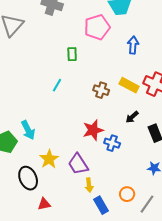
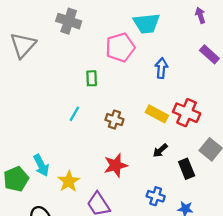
brown cross: (101, 90) -> (114, 120), moved
blue cross: (112, 143) -> (156, 196), moved
yellow star: (49, 159) -> (69, 181), moved

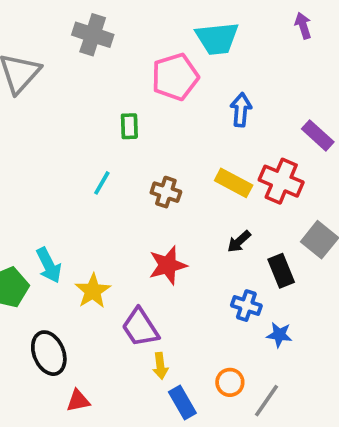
purple rectangle: (209, 54) -> (318, 135), moved
blue cross: (156, 196) -> (246, 306), moved

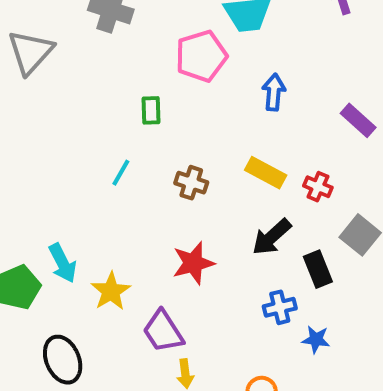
red cross: (281, 181) -> (318, 187), moved, size x0.6
black arrow: (239, 241) -> (272, 237), size x1.5
blue cross: (246, 306) -> (280, 307), turned -32

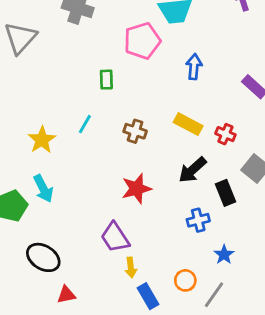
yellow star: (111, 291) -> (42, 140), moved
blue star: (316, 339) -> (224, 255), moved, turned 30
black ellipse: (63, 360) -> (43, 257), turned -36

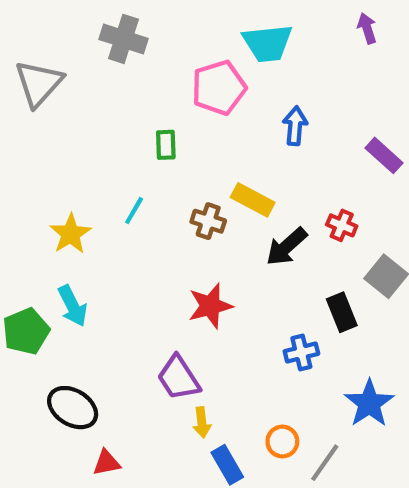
yellow rectangle: (188, 124) -> (253, 200), moved
black arrow: (192, 170) -> (287, 247), moved
blue star: (224, 255) -> (369, 403), moved, size x1.6

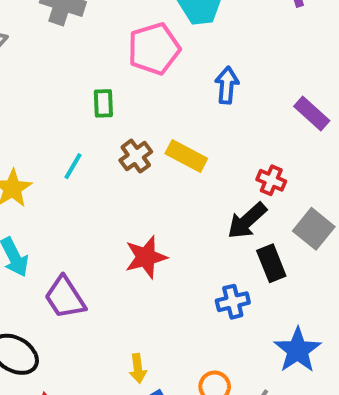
brown cross: (208, 221) -> (136, 156), moved, turned 36
black arrow: (287, 247) -> (247, 221), moved
purple trapezoid: (179, 378) -> (65, 298), moved

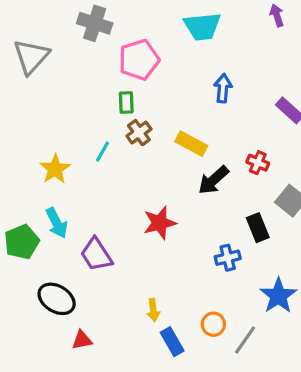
pink pentagon: (154, 49) -> (139, 60), moved
brown cross: (136, 156) -> (139, 133), moved
black arrow: (247, 221) -> (213, 180), moved

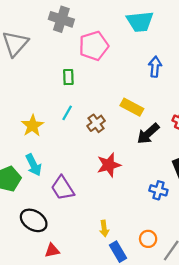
green rectangle: (126, 102) -> (68, 77), moved
brown cross: (139, 133) -> (96, 123), moved
blue cross: (228, 258) -> (158, 190), turned 30

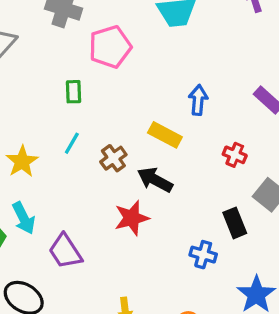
blue arrow: (155, 67) -> (198, 100), moved
black arrow: (148, 134) -> (155, 180), moved, turned 70

